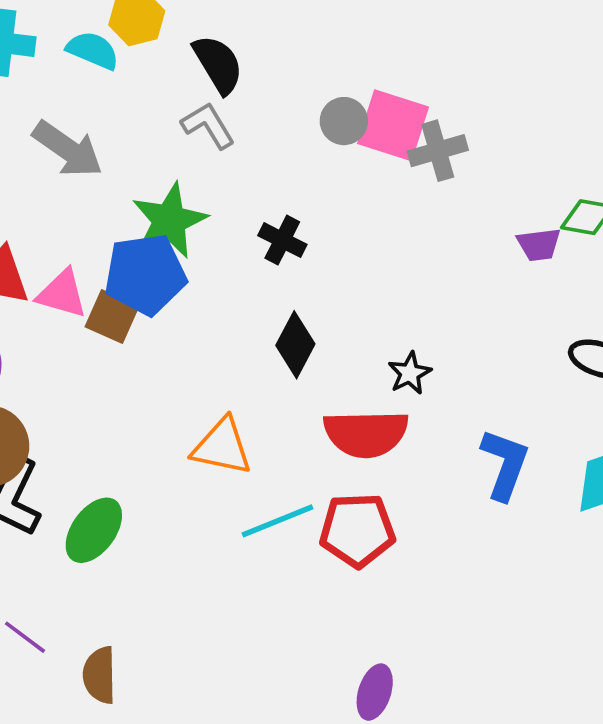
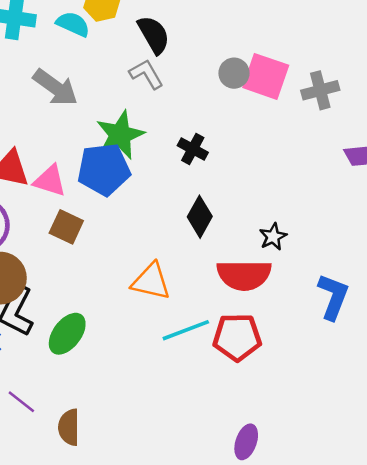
gray cross: (438, 151) -> (320, 90), moved
brown square: (112, 317) -> (66, 227), moved

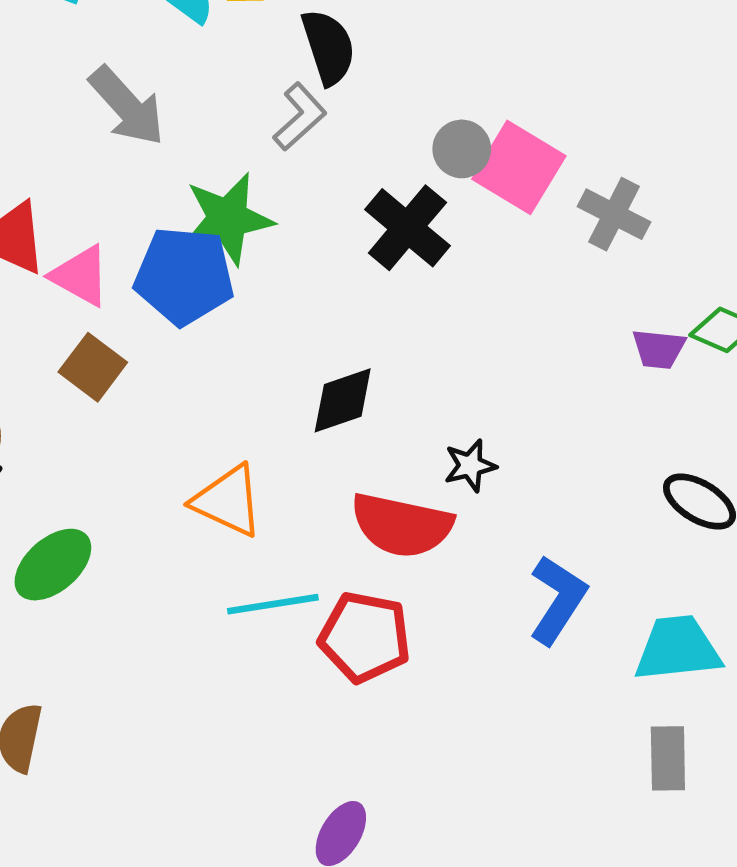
gray L-shape: (146, 74) -> (300, 117), turned 66
gray cross: (320, 90) -> (614, 214), turned 30
black cross: (193, 149) -> (407, 228), moved, size x1.5
black diamond: (200, 217) -> (343, 400), turned 30

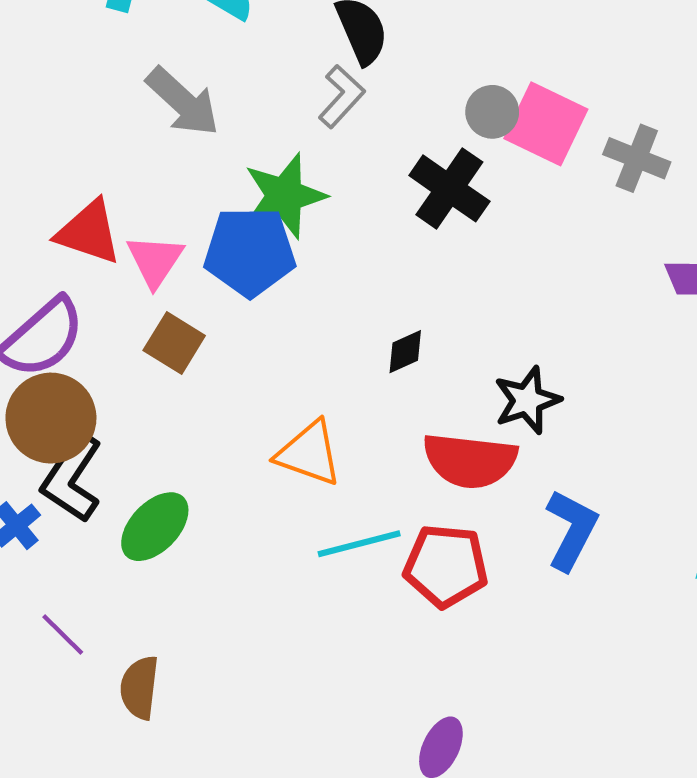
pink triangle: (80, 276) -> (155, 261), turned 40
black diamond: (343, 400) -> (405, 352), size x0.7
black star: (470, 466) -> (527, 400), size x1.4
blue L-shape: (558, 600) -> (571, 530), moved

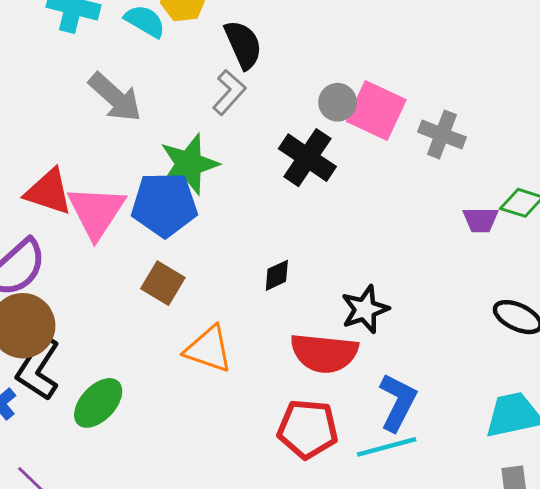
pink triangle: (155, 261) -> (96, 212), size x1.4
brown square: (174, 343) -> (163, 283), moved
cyan line: (359, 544) -> (387, 447), moved

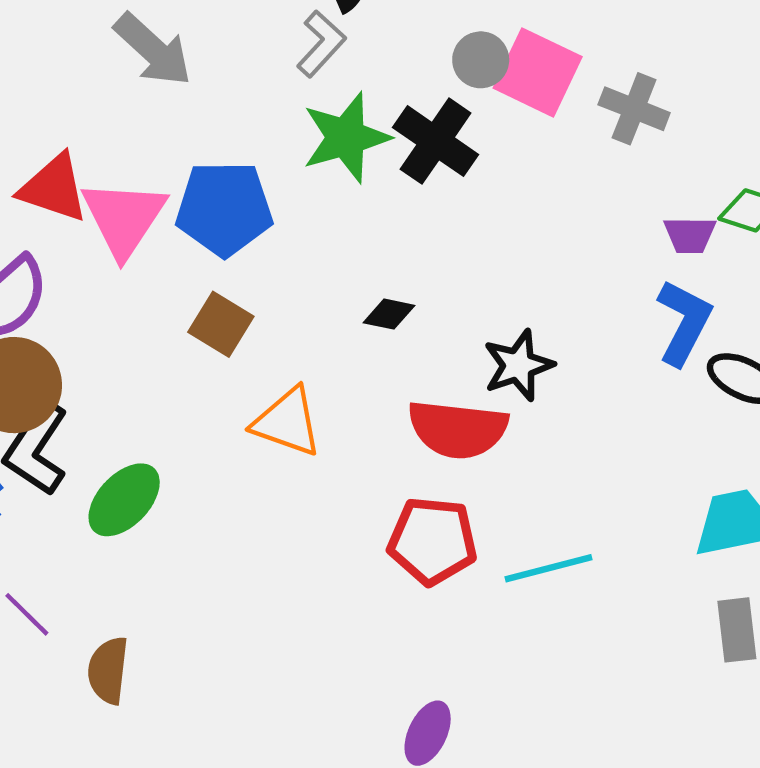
green star: (189, 164) -> (346, 137), moved
black diamond: (277, 275) -> (389, 314), turned 36
blue L-shape: (398, 402) -> (684, 322), moved

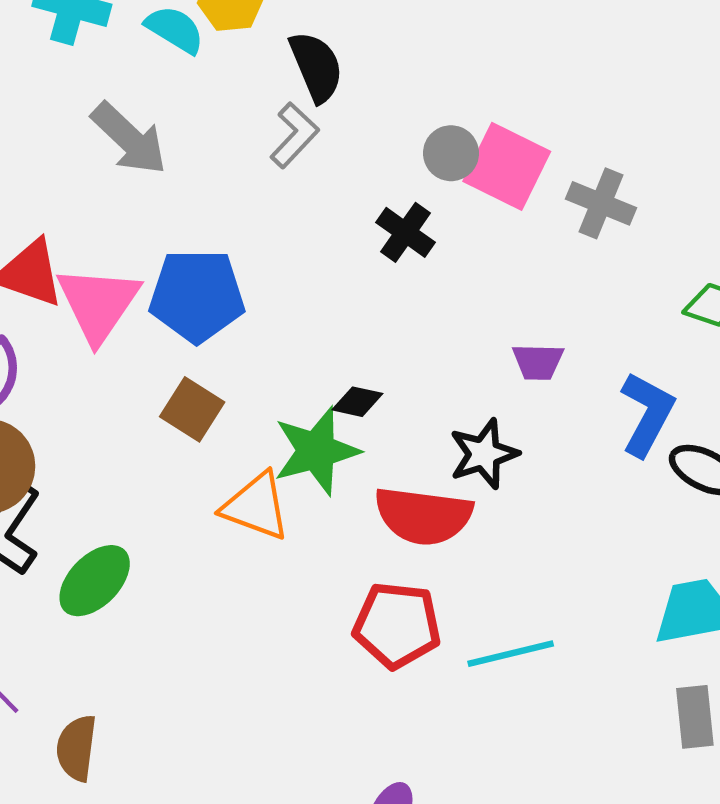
green star: (346, 137) -> (316, 451), moved
black cross: (436, 141) -> (406, 232), size x0.7
purple trapezoid: (690, 235) -> (538, 362), moved

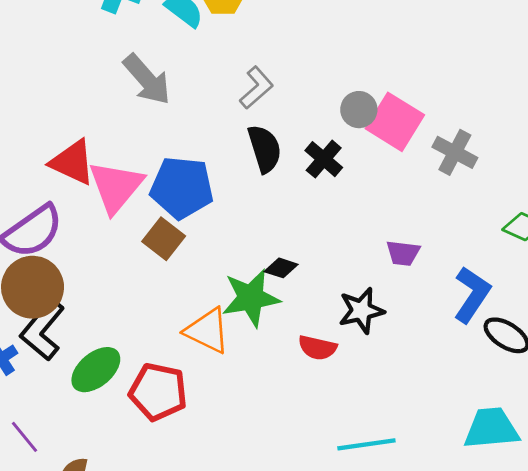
black semicircle: (316, 67) -> (265, 149), moved
brown square: (192, 409) -> (164, 239), moved
red semicircle: (423, 516) -> (317, 348), size x0.6
red pentagon: (397, 625) -> (158, 392), moved

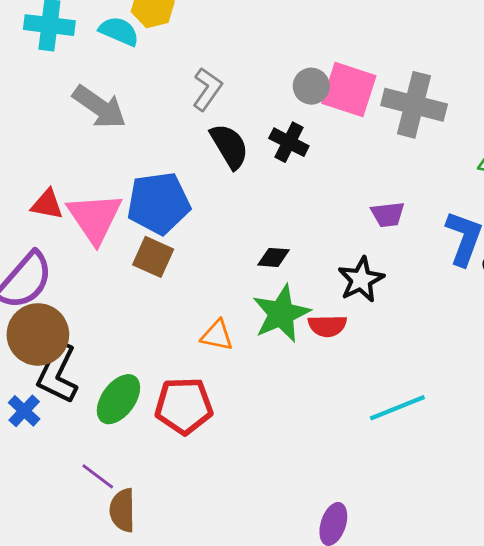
gray cross: (455, 152) -> (414, 105), size x1.4
red triangle: (72, 162) -> (47, 204), size x0.7
green star: (251, 298) -> (281, 314), moved
orange triangle: (207, 331) -> (217, 335), size x0.7
purple line: (24, 437) -> (98, 476), moved

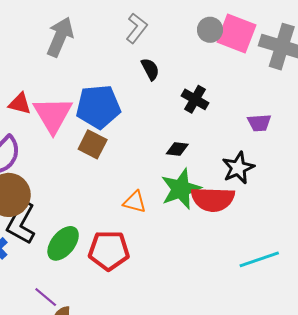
gray arrow: (99, 107) -> (60, 37), turned -105
black cross: (289, 142) -> (195, 99), moved
black semicircle: (229, 146) -> (150, 69), size x0.7
red semicircle: (327, 326) -> (213, 199), size x1.6

